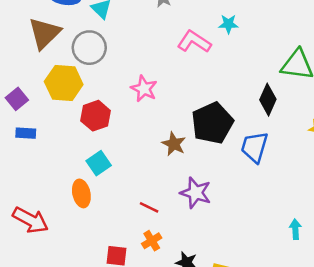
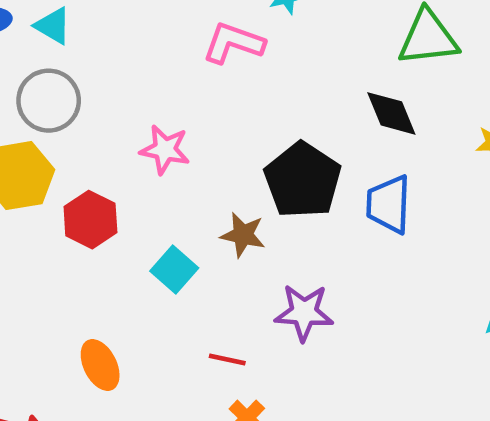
black diamond: (268, 100) -> (391, 113), turned -32
cyan square: (99, 163) -> (174, 269), moved

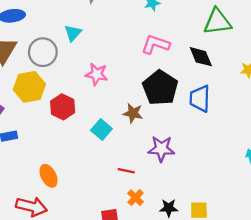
cyan triangle: (53, 26) -> (73, 33), moved, turned 42
pink L-shape: (233, 43) -> (156, 44), moved
orange ellipse: (100, 365) -> (49, 176), moved

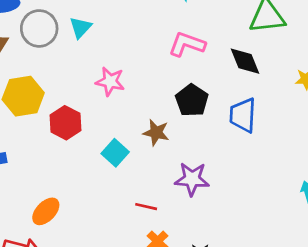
gray circle: (43, 52) -> (39, 28), moved
black pentagon: (160, 88) -> (192, 100), size x0.7
orange ellipse: (49, 176) -> (46, 211), turned 70

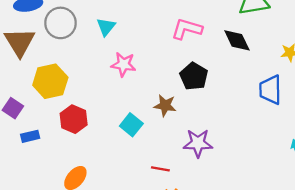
cyan triangle: (80, 28) -> (106, 27), moved
blue trapezoid: (243, 115) -> (270, 90), moved
red hexagon: (66, 123) -> (74, 119), moved

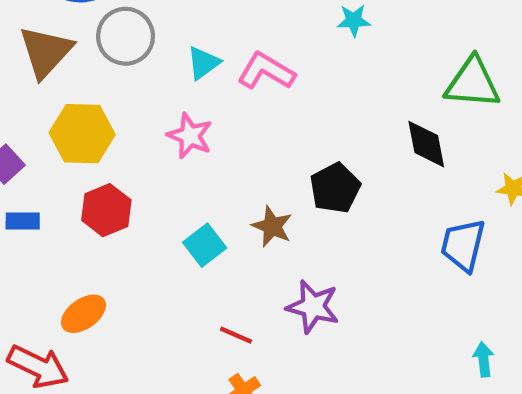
pink L-shape: (187, 29) -> (266, 71), moved
pink star: (123, 64) -> (190, 136), moved

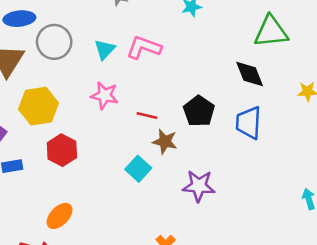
cyan square: (205, 245) -> (138, 169), moved
blue trapezoid: (463, 245) -> (249, 123), moved
red line: (236, 335) -> (147, 115), moved

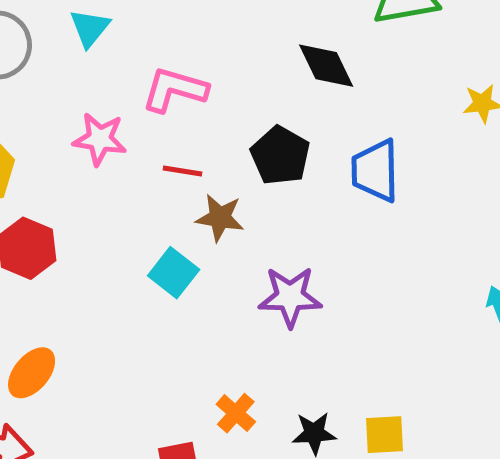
pink L-shape: (144, 47) -> (175, 90), moved
cyan triangle: (105, 49) -> (90, 28), moved
black diamond: (250, 74) -> (326, 66), moved

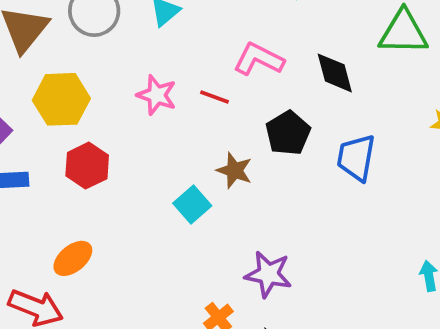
pink L-shape: (175, 90) -> (259, 59), moved
red line: (182, 171) -> (214, 97), moved
purple star: (290, 297) -> (268, 274), moved

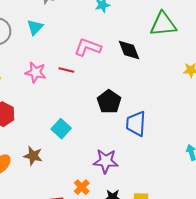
black pentagon: (288, 133) -> (109, 102), moved
blue trapezoid: (356, 158) -> (136, 124), moved
brown star: (234, 170) -> (33, 156), moved

